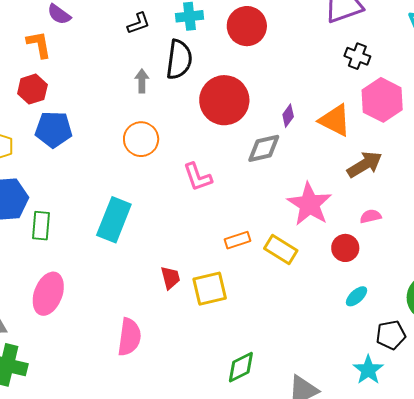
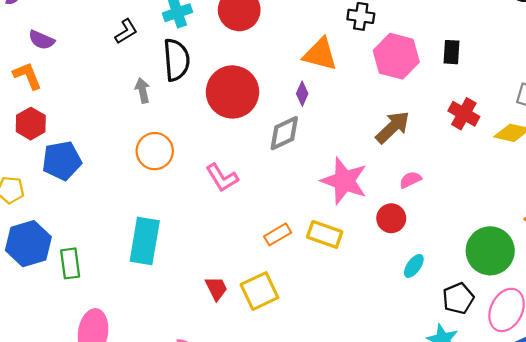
orange triangle: (335, 120) -> (320, 54), moved

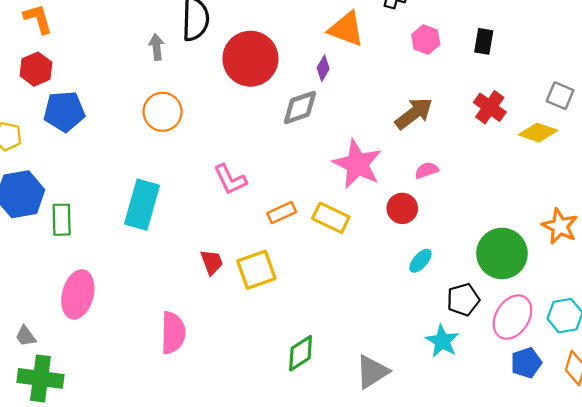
pink hexagon: (396, 56) -> (426, 40), size x0.6
pink L-shape: (222, 178) -> (230, 179), moved

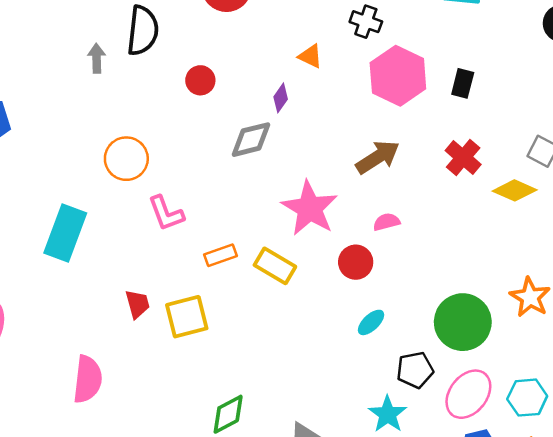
orange triangle: (346, 29) -> (310, 56), size x0.6
pink hexagon: (426, 40) -> (398, 76), size x1.8
red circle: (250, 59) -> (200, 80), size x0.5
orange circle: (163, 112) -> (126, 159), moved

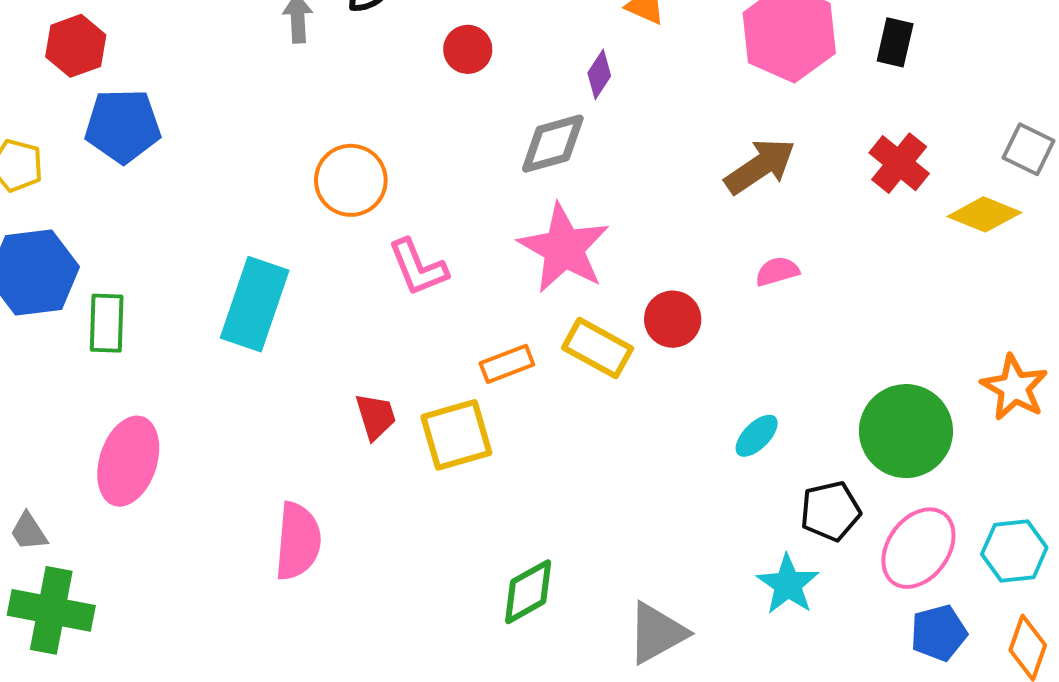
pink star: (310, 208) -> (564, 248), moved
orange rectangle: (220, 255) -> (507, 364), moved
red circle: (356, 262) -> (673, 319), moved

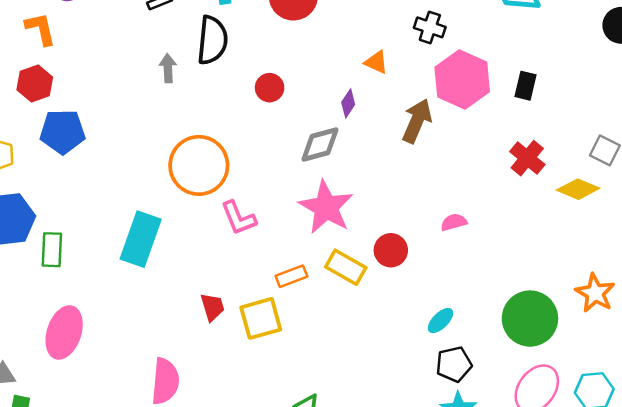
brown arrow: (760, 166) -> (417, 121), moved, turned -33
orange circle: (351, 180) -> (199, 165), size x1.4
black pentagon: (830, 511) -> (454, 364), moved

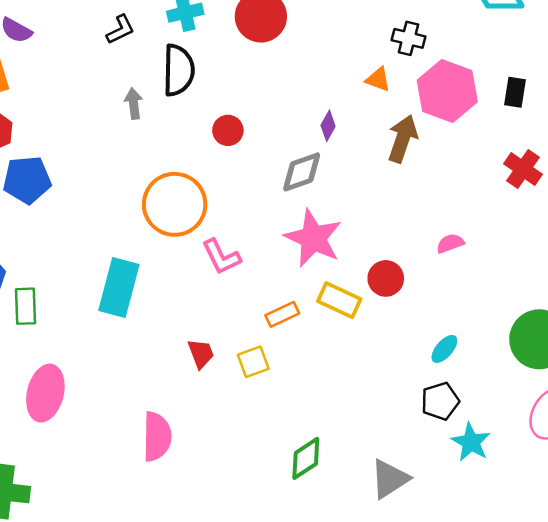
orange triangle: (376, 62) -> (378, 79), moved
red circle: (270, 88) -> (228, 130), moved
yellow square: (261, 318) -> (253, 362), size x0.7
black pentagon: (454, 364) -> (440, 401), moved

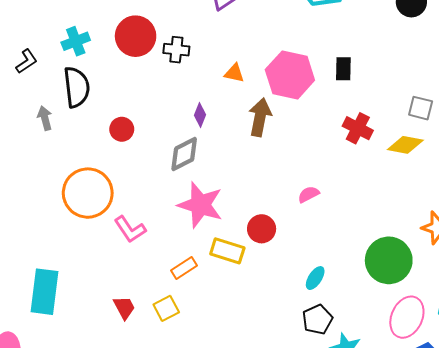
black cross: (408, 38) -> (176, 50), moved
cyan rectangle: (119, 287) -> (44, 292), moved

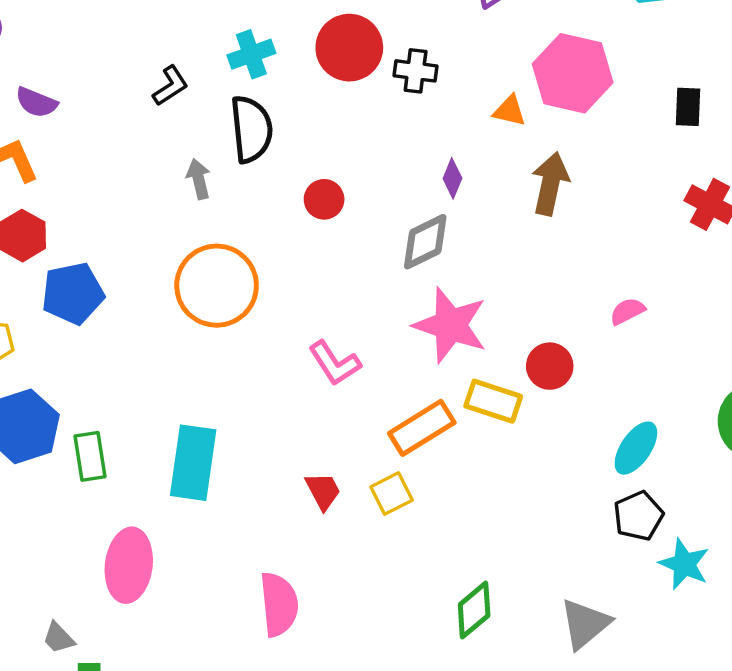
pink hexagon: (290, 75) -> (573, 73), moved
orange circle: (88, 193) -> (217, 286), moved
orange rectangle: (184, 268) -> (422, 428), size x1.5
cyan ellipse: (315, 278) -> (636, 448), size x1.4

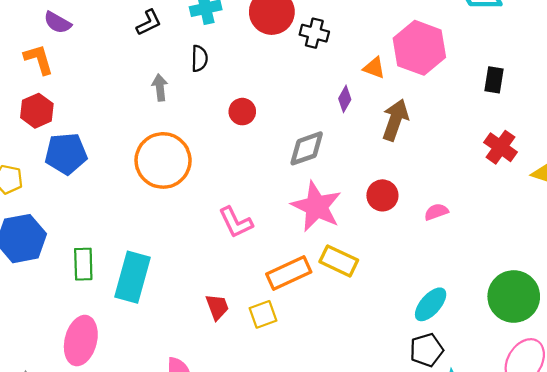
black semicircle: (251, 129) -> (199, 58), size x0.6
purple diamond: (452, 178) -> (345, 99), moved
red circle: (550, 366) -> (382, 195), moved
green rectangle: (90, 456) -> (83, 264), moved

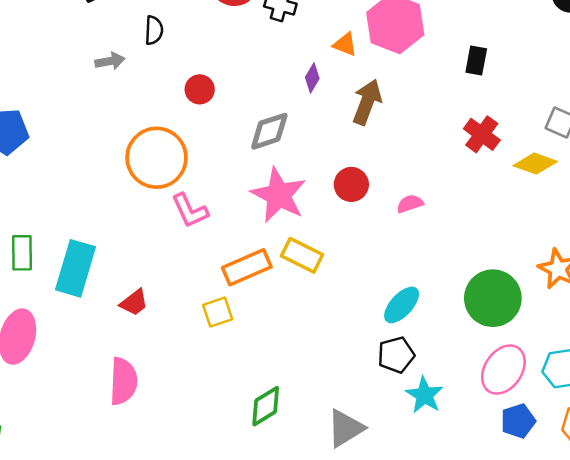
gray arrow: (160, 87) -> (110, 61), turned 85
orange circle: (163, 160) -> (157, 158), moved
red trapezoid: (217, 307) -> (134, 303), moved, turned 72

